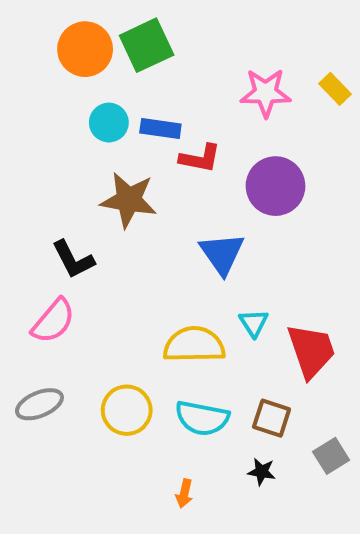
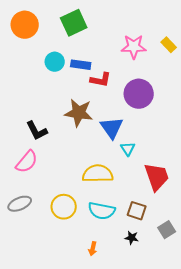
orange circle: (85, 49) -> (25, 25), moved
brown star: (129, 200) -> (79, 113), moved
cyan triangle: (254, 323) -> (128, 149), moved

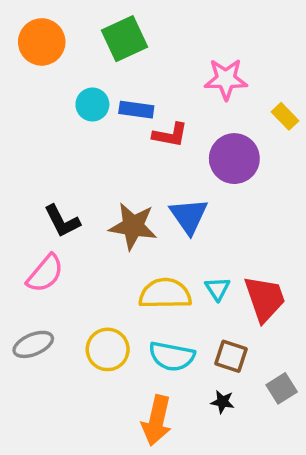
yellow rectangle: (169, 45) -> (285, 116), moved
brown star: (79, 113) -> (133, 226), moved
cyan triangle: (128, 149) -> (217, 289), moved
orange arrow: (93, 249) -> (157, 420), size x2.0

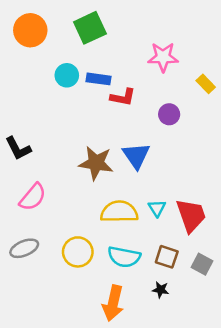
purple circle: (234, 159) -> (169, 114), size x0.6
black L-shape: (62, 221) -> (18, 148), moved
gray square: (282, 388) -> (202, 264), moved, turned -30

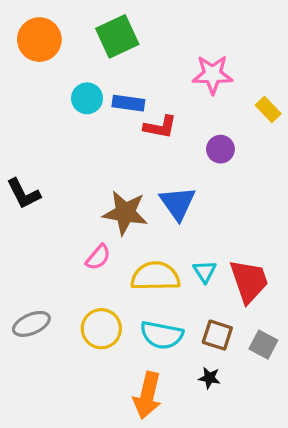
pink semicircle: (33, 197) -> (98, 257), moved, size x0.7

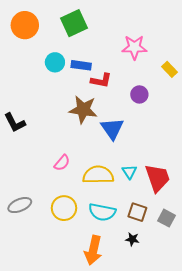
brown star: (125, 213) -> (83, 110), moved

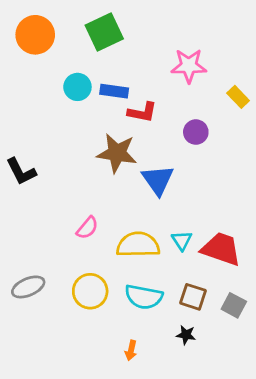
red trapezoid: (157, 178) -> (221, 249), turned -52
orange arrow: (93, 250) -> (131, 350), size x0.5

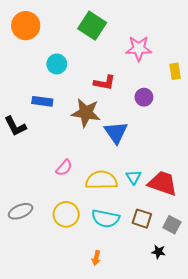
green square: (104, 32) -> (92, 26), moved, turned -32
blue rectangle: (114, 91) -> (42, 101), moved
yellow rectangle: (238, 97) -> (175, 71), turned 35
black star: (186, 335) -> (158, 252), moved

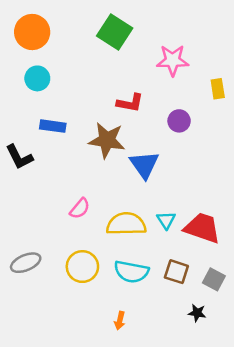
cyan circle: (57, 64) -> (37, 78), moved

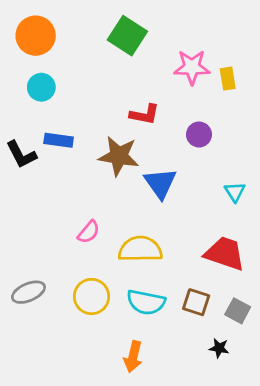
yellow rectangle: (218, 89) -> (228, 79), moved
black L-shape: (19, 157) -> (21, 155), moved
cyan triangle: (166, 220) -> (235, 192), moved
orange arrow: (120, 321) -> (133, 357), size x1.5

